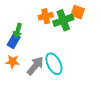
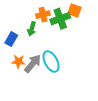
green arrow: (18, 31) -> (32, 29), moved
orange star: (13, 62) -> (18, 62), moved

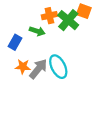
green cross: (60, 19) -> (68, 20), turned -30
green arrow: (32, 29) -> (37, 31), turned -88

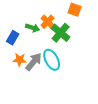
orange cross: (49, 16) -> (48, 22), moved, turned -32
green cross: (68, 20) -> (61, 33), moved

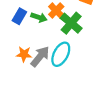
blue rectangle: (13, 38) -> (19, 16), moved
cyan ellipse: (52, 60) -> (61, 54), turned 55

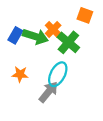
green arrow: (39, 17) -> (35, 37), size x1.5
gray arrow: (40, 57) -> (48, 92), moved

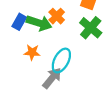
green cross: (68, 42) -> (91, 28), moved
orange star: (20, 74) -> (32, 52), moved

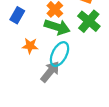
green arrow: (39, 23) -> (57, 27), moved

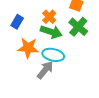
orange star: (30, 46) -> (28, 48), size x1.5
cyan ellipse: (60, 54) -> (53, 55), turned 75

